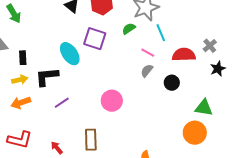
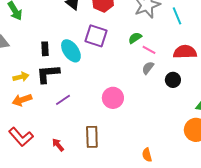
green semicircle: (129, 29) -> (135, 38), moved
cyan line: (161, 33) -> (177, 16), moved
black rectangle: (23, 58) -> (45, 49), moved
red L-shape: (20, 140) -> (21, 137), turned 35

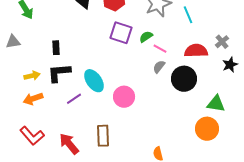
purple square: (96, 36) -> (121, 33), moved
cyan ellipse: (71, 51) -> (94, 81), moved
black circle: (173, 80) -> (184, 79), size x1.6
red arrow: (58, 145) -> (69, 144), size x1.6

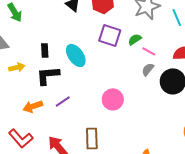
yellow arrow: (32, 76) -> (17, 67), moved
cyan ellipse: (94, 81) -> (76, 55), moved
orange arrow: (33, 99) -> (33, 106), moved

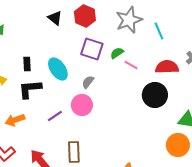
gray semicircle: (148, 69) -> (88, 82), moved
pink circle: (113, 99) -> (82, 105), moved
purple line: (63, 101) -> (55, 116), moved

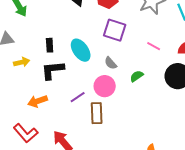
green semicircle: (117, 53) -> (137, 76), moved
gray semicircle: (88, 82) -> (111, 63), turned -80
brown rectangle: (74, 152) -> (97, 113), moved

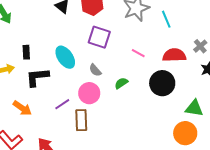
black rectangle: (50, 45) -> (26, 52), moved
orange arrow: (38, 101) -> (22, 108), turned -126

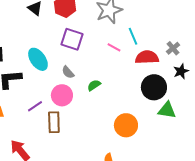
cyan line: (166, 19) -> (133, 36), moved
pink line: (138, 53) -> (114, 47), moved
black circle: (162, 83) -> (154, 87), moved
orange circle: (185, 133) -> (126, 125), moved

